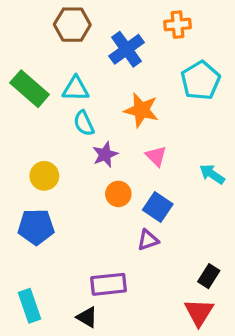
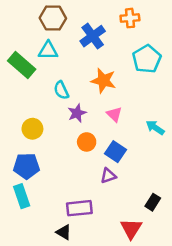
cyan triangle: (76, 89) -> (48, 51), moved
cyan rectangle: (30, 306) -> (22, 196), moved
red triangle: (199, 312) -> (131, 229), moved

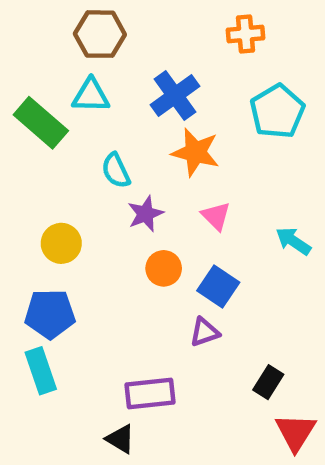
blue cross: (93, 36) -> (175, 95), moved
black rectangle: (153, 202) -> (268, 382), moved
red triangle: (131, 229) -> (296, 432), moved

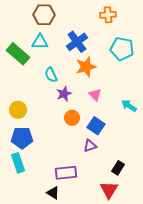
cyan pentagon: (277, 111) -> (122, 49), turned -30
orange star: (195, 152) -> (86, 67), turned -30
yellow circle: (61, 243) -> (18, 110), moved
red triangle: (296, 432) -> (109, 190), moved

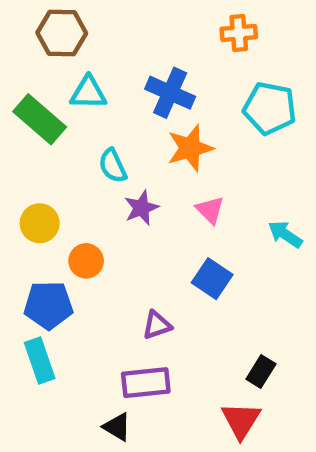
brown hexagon: (44, 15) -> (62, 33), moved
blue cross: (77, 42) -> (170, 93), turned -30
yellow circle: (18, 110) -> (40, 223), moved
orange circle: (72, 118) -> (86, 261), moved
purple triangle: (90, 146) -> (157, 325), moved

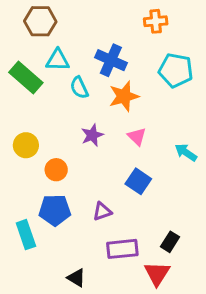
cyan semicircle: (113, 166) -> (79, 88), moved
blue pentagon: (48, 305) -> (55, 210), moved
purple rectangle: (146, 383) -> (122, 249), moved

